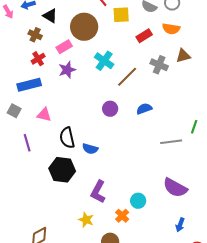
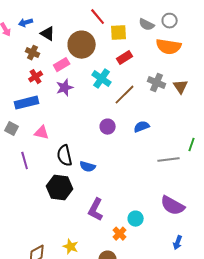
orange semicircle: (171, 29) -> (169, 47), size x1.4
red rectangle: (144, 36) -> (125, 58), moved
brown triangle: (183, 56) -> (181, 87), moved, turned -49
yellow star: (86, 220) -> (71, 247), moved

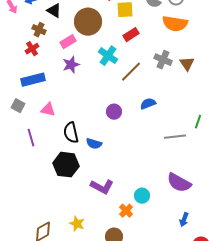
red cross: (36, 77) -> (32, 49), moved
purple circle: (108, 127) -> (114, 112), moved
purple L-shape: (96, 210) -> (102, 187), turned -90

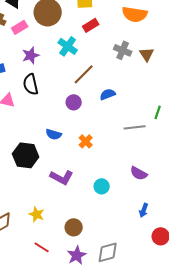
pink rectangle: (68, 42) -> (20, 27), moved
brown line: (131, 72) -> (84, 74), moved
black semicircle: (71, 133) -> (31, 84), moved
purple semicircle: (179, 183) -> (139, 173), size x0.7
orange cross: (126, 211) -> (86, 141), moved

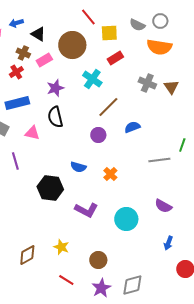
cyan circle: (102, 186) -> (126, 219), size x1.5

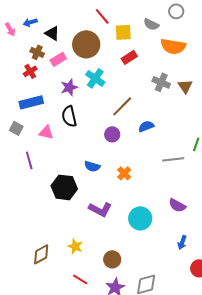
gray circle: (160, 21) -> (176, 11), moved
cyan cross: (92, 79) -> (95, 78), moved

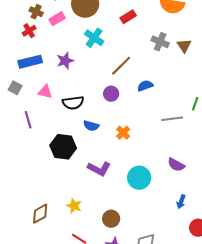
purple star: (69, 87) -> (65, 61), moved
black semicircle: (69, 116) -> (73, 103), moved, turned -85

